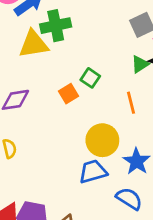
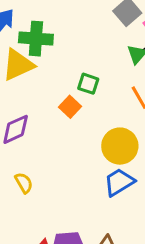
green cross: (56, 26) -> (36, 39), turned 32

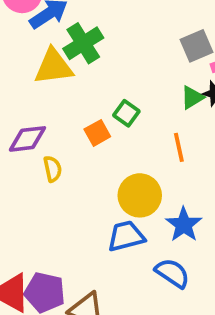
green cross: (36, 39) -> (83, 43), turned 36
yellow semicircle: (24, 183) -> (53, 169), moved

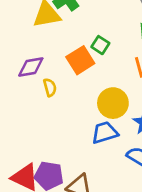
orange square: (97, 133) -> (80, 60), size x1.5

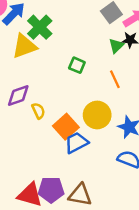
orange square: (80, 60) -> (66, 127), moved
blue trapezoid: (105, 133) -> (76, 143), moved

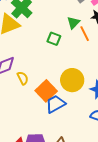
green triangle: (116, 46) -> (73, 23), moved
orange line: (115, 79) -> (85, 34), moved

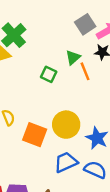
orange square: (46, 91) -> (35, 135), turned -30
blue trapezoid: (55, 104) -> (66, 162), moved

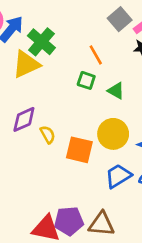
green triangle: (73, 57) -> (116, 91), moved, turned -42
orange line: (85, 71) -> (96, 55), moved

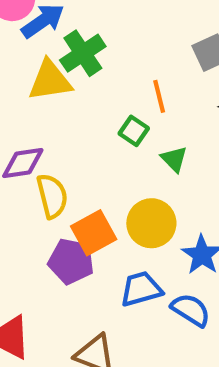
yellow semicircle: (48, 135) -> (52, 196), size x1.5
orange square: (79, 150) -> (94, 233), turned 32
purple pentagon: (69, 221) -> (71, 261), moved

